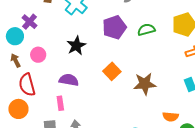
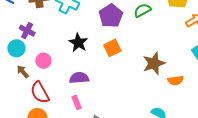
orange square: (112, 71) -> (112, 48), moved, turned 30
orange semicircle: (171, 117) -> (175, 80), moved

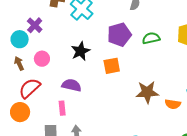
orange semicircle: (175, 80) -> (173, 104), moved
red semicircle: (40, 92) -> (30, 88), turned 60

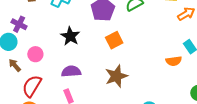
orange square: (112, 66) -> (114, 40), moved
brown star: (147, 92) -> (116, 76), moved

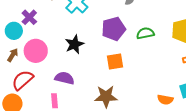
pink circle: (35, 54) -> (36, 51), size x1.5
brown arrow: (15, 65) -> (13, 55), turned 56

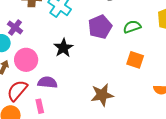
orange square: (115, 62) -> (135, 60), moved, turned 36
purple semicircle: (65, 78) -> (47, 82), moved
pink rectangle: (55, 101) -> (40, 106), moved

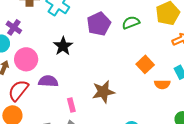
orange square: (135, 60) -> (145, 64), moved, turned 30
pink rectangle: (40, 106) -> (71, 105), moved

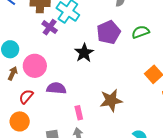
purple cross: (14, 27) -> (50, 27), moved
black star: (63, 46) -> (84, 53), moved
red semicircle: (18, 90) -> (26, 97), size x0.7

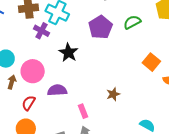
black star: (84, 53) -> (68, 53), moved
brown star: (111, 100) -> (113, 94), size x0.6

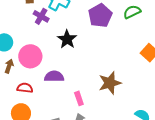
brown star: (113, 94) -> (110, 83), size x1.6
red semicircle: (29, 103) -> (25, 88), turned 63

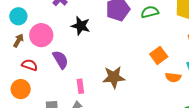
black star: (67, 39) -> (81, 26), turned -30
purple semicircle: (54, 76) -> (60, 60), turned 48

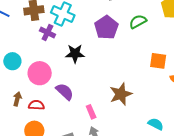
brown arrow: (18, 40) -> (17, 99), moved
orange square: (159, 55) -> (158, 61), turned -30

